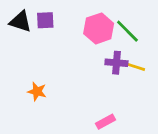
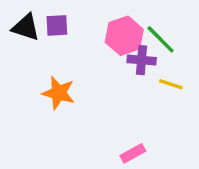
purple cross: (116, 63) -> (142, 60), moved
orange star: (37, 91) -> (59, 93), moved, size x1.4

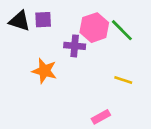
purple cross: (142, 60) -> (75, 46), moved
yellow line: (171, 84) -> (123, 80), moved

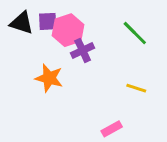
pink hexagon: (94, 28) -> (68, 30), moved
purple cross: (75, 46) -> (83, 50), turned -30

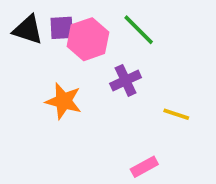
green line: (135, 33) -> (139, 30), moved
purple cross: (83, 50) -> (126, 80), moved

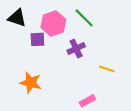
purple square: (62, 28) -> (37, 39), moved
orange star: (64, 101) -> (31, 83), moved

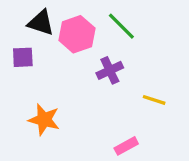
black triangle: (17, 18) -> (41, 23), moved
purple square: (37, 39) -> (23, 57), moved

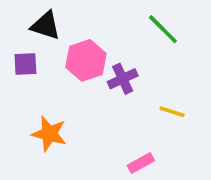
green line: (121, 26) -> (163, 29), moved
pink hexagon: (77, 34) -> (86, 60), moved

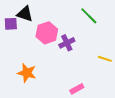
purple square: (25, 64) -> (11, 24), moved
yellow line: (172, 112) -> (105, 59), moved

